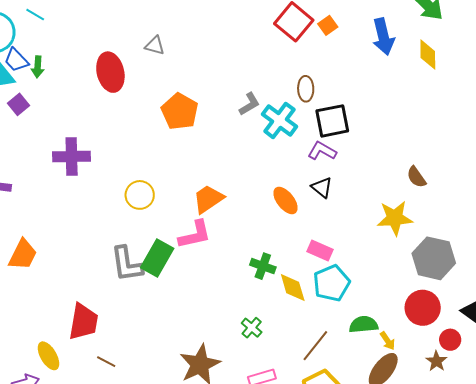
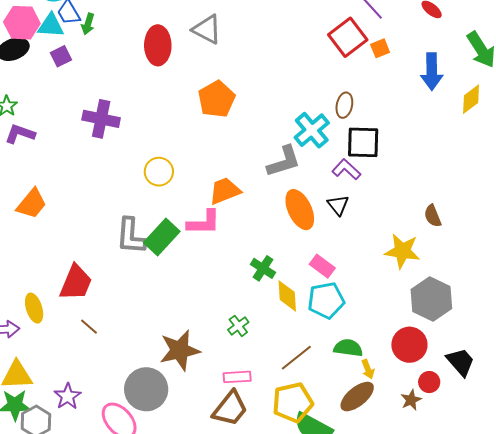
gray triangle: (155, 46) -> (207, 29), size x1.5
yellow diamond: (428, 55) -> (471, 99), turned 40
gray L-shape: (249, 104) -> (284, 161), moved, size x1.5
orange ellipse: (285, 200) -> (300, 210), size x1.4

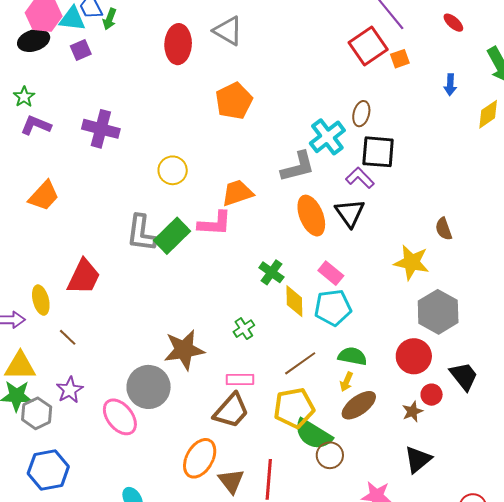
blue arrow: (432, 72) -> (450, 85), size x0.6
purple cross: (101, 119) -> (101, 129), moved
black triangle: (338, 205) -> (350, 213), size x1.4
brown line: (89, 327) -> (68, 337), moved
yellow arrow: (368, 369) -> (346, 382), moved, turned 42

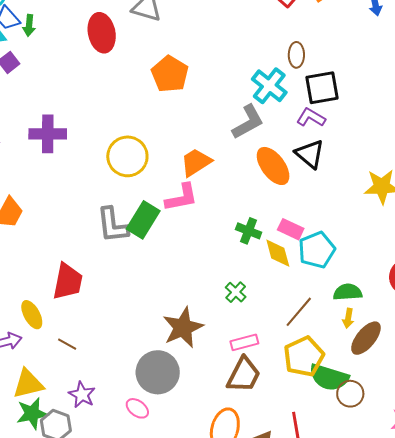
yellow circle: (173, 170) -> (127, 156), size x1.4
pink rectangle: (331, 273) -> (291, 229), moved
pink ellipse: (120, 417) -> (137, 408), size x0.6

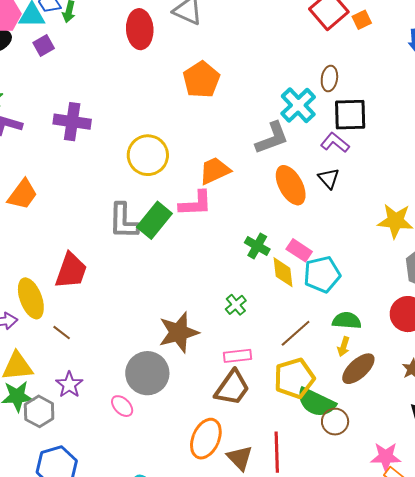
black triangle: (310, 154) -> (329, 178), size x0.7
yellow ellipse: (32, 315) -> (31, 298), size x1.4

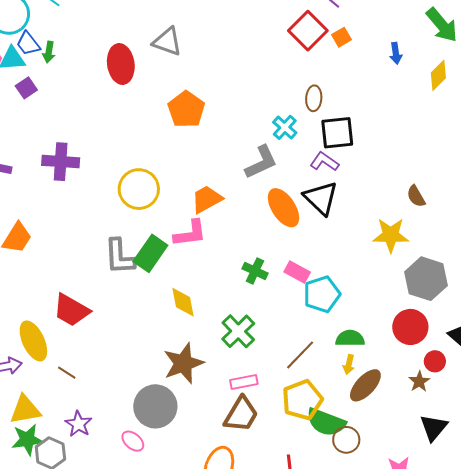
cyan cross: (298, 105) -> (285, 127), size x0.7
black triangle: (329, 178) -> (321, 198), size x1.6
red trapezoid: (71, 271) -> (71, 310), turned 105
yellow diamond: (283, 272) -> (183, 302), moved
green cross: (236, 305) -> (238, 331), size x1.6

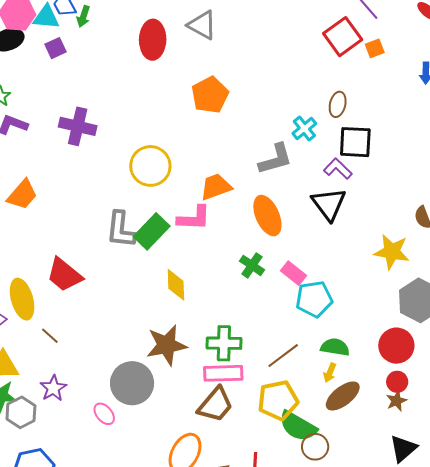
orange ellipse: (284, 208) -> (267, 216), moved
green cross: (238, 331) -> (224, 343), moved, turned 36
red circle: (435, 361) -> (397, 382), moved
pink rectangle: (244, 382) -> (223, 373), size x1.4

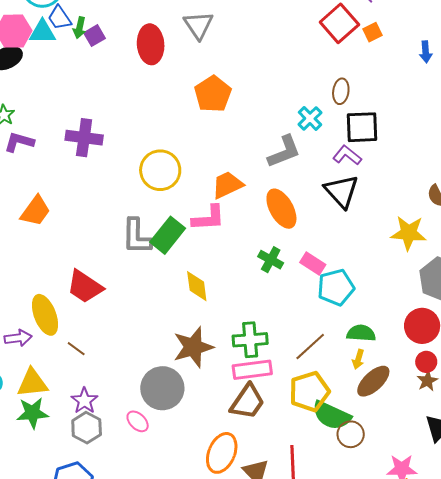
gray triangle: (202, 25) -> (198, 25), turned 32
purple square: (56, 48) -> (95, 36), moved
gray hexagon: (21, 412) -> (87, 428), moved

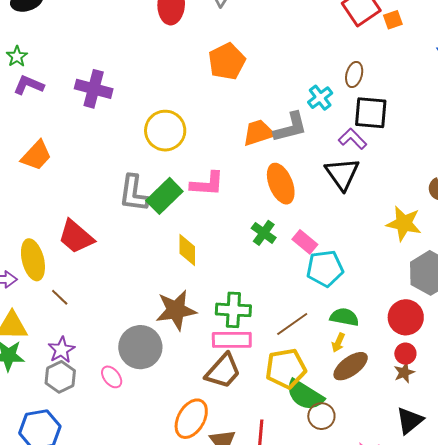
orange trapezoid: (227, 185) -> (259, 133), moved

